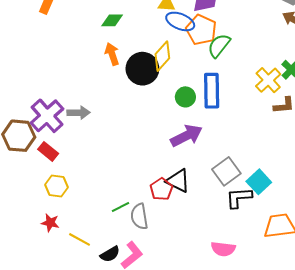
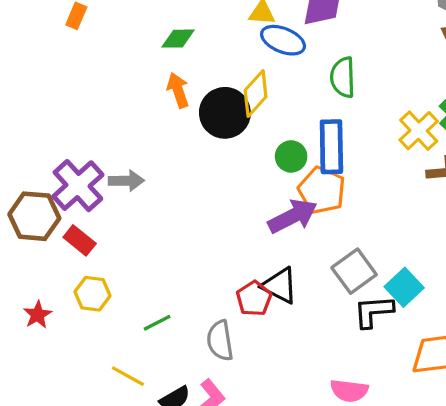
orange pentagon: (201, 30) -> (322, 190), moved
green semicircle: (219, 46) -> (343, 77), turned -40
green line: (120, 207) -> (157, 323), moved
red star: (50, 223) -> (38, 315), moved, turned 30

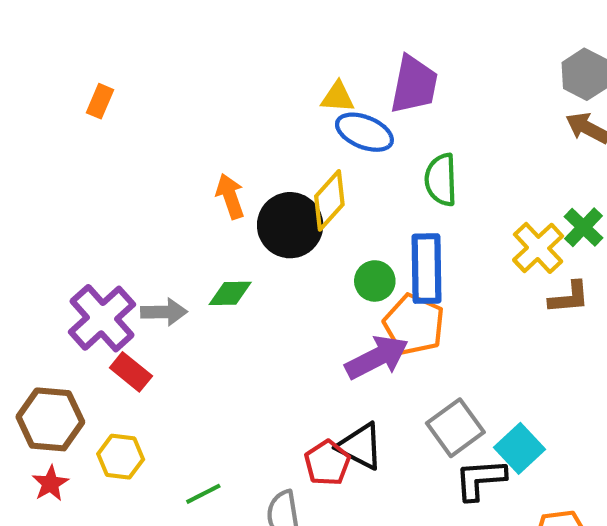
green diamond: (178, 39) -> (230, 293), moved
brown hexagon: (34, 216) -> (50, 419), moved
red rectangle: (80, 240) -> (131, 372), moved

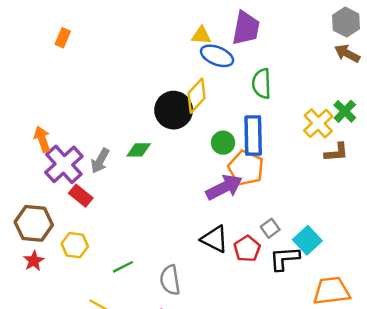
orange arrow: (230, 196) -> (42, 139), moved
gray arrow: (164, 312) -> (100, 161), turned 120
gray square: (455, 428) -> (270, 228), size x0.6
red pentagon: (327, 463) -> (247, 249), moved

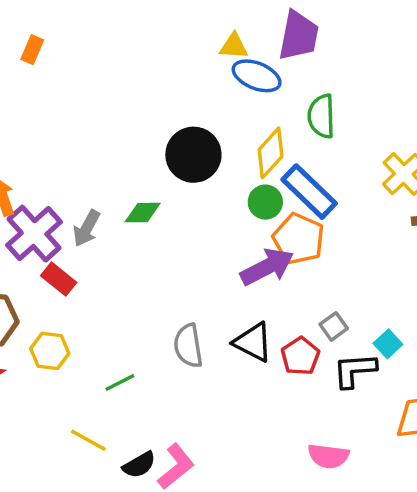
yellow diamond: (196, 96) -> (271, 153), moved
blue rectangle: (253, 135) -> (309, 192), turned -45
cyan square: (307, 240) -> (388, 344), size x0.7
gray semicircle: (170, 280) -> (188, 346), moved

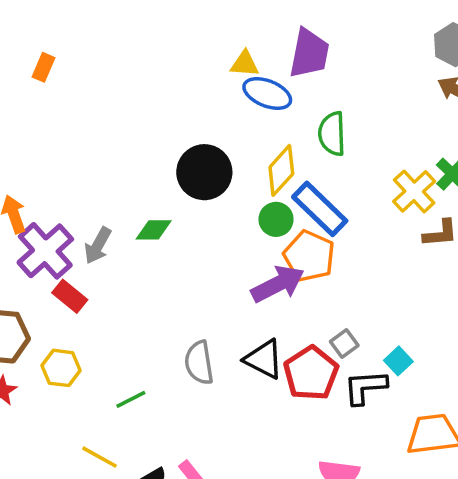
red pentagon: (300, 356) -> (311, 373), size x1.4

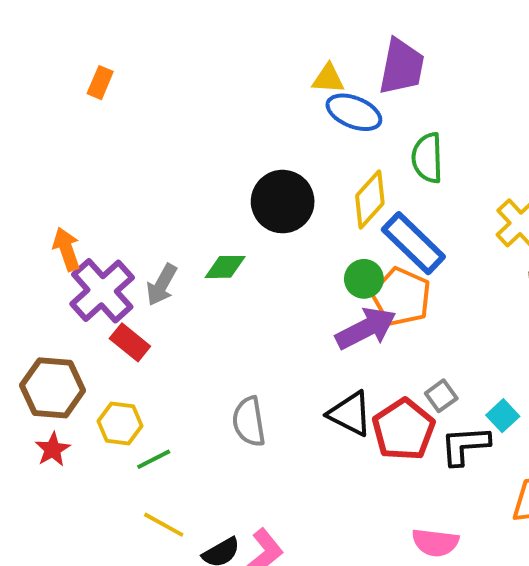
green circle: (276, 219) -> (364, 279), moved
gray semicircle: (199, 363) -> (249, 422), moved
green line: (131, 399) -> (154, 459), moved

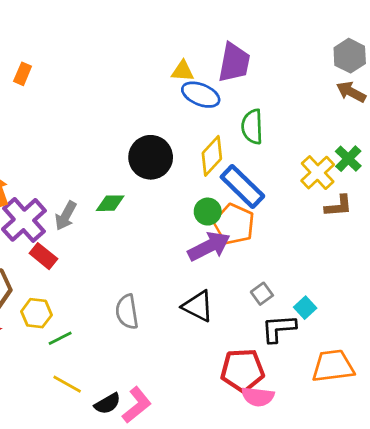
red pentagon: (404, 430) -> (242, 370), moved, turned 30

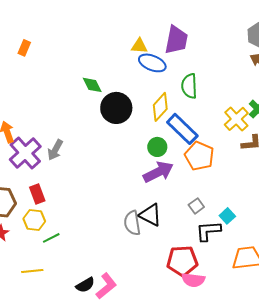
green diamond: (110, 203) -> (92, 85), moved, turned 65
orange pentagon: (234, 224) -> (199, 156), moved
red rectangle: (43, 256) -> (37, 194), moved, turned 30
gray semicircle: (127, 312) -> (132, 223), moved
yellow line: (67, 384) -> (32, 271), moved, turned -35

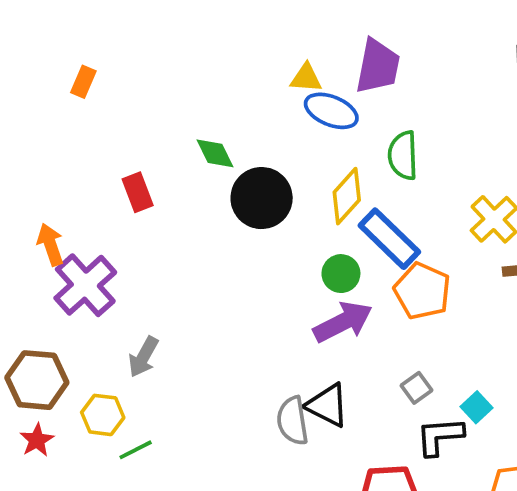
gray arrow: (55, 150) -> (143, 357), moved
red rectangle: (37, 194) -> (138, 192), moved

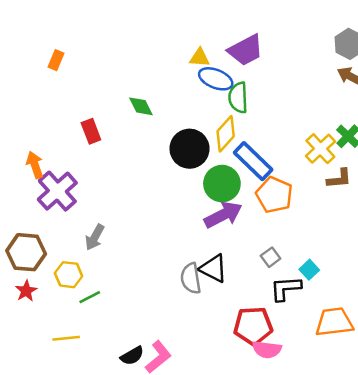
purple trapezoid: (378, 66) -> (246, 50), turned 51
green semicircle: (403, 155) -> (238, 98), moved
black circle: (262, 198) -> (190, 149), moved
green circle: (341, 274) -> (222, 184), size x1.5

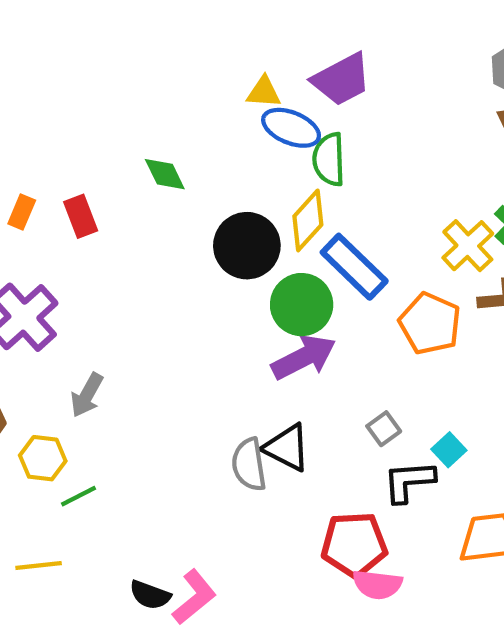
orange rectangle: (56, 60) -> (22, 212), moved
orange pentagon: (274, 195) -> (430, 324), moved
black semicircle: (132, 356) -> (150, 595), turned 50

